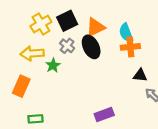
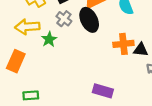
orange cross: (130, 47) -> (123, 44), moved
purple rectangle: (104, 115) -> (103, 91), turned 36

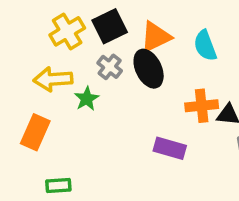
purple rectangle: (103, 91) -> (170, 148), moved

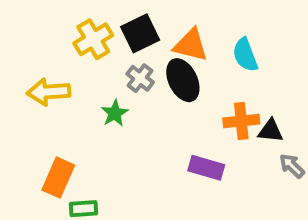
orange triangle: (156, 37) -> (191, 45), turned 40
yellow arrow: (53, 79) -> (49, 92), moved
orange rectangle: (35, 132) -> (58, 178), moved

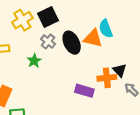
orange triangle: (191, 45) -> (93, 38), moved
orange cross: (241, 121) -> (107, 78), moved
black triangle: (271, 131) -> (120, 70), turned 40

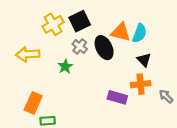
cyan semicircle: (106, 29) -> (139, 33), turned -138
orange triangle: (93, 38) -> (121, 32), moved
black triangle: (120, 70) -> (144, 60), moved

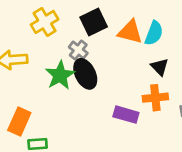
black square: (80, 21) -> (94, 22), moved
black ellipse: (104, 48) -> (85, 74), moved
green star: (65, 66) -> (60, 75), size x1.5

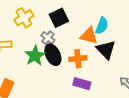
orange triangle: (130, 32) -> (89, 36), moved
black triangle: (160, 67) -> (106, 50), size x1.5
orange cross: (155, 98) -> (78, 59), moved

